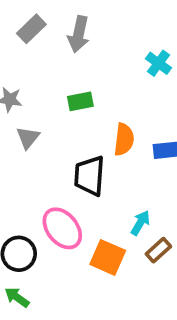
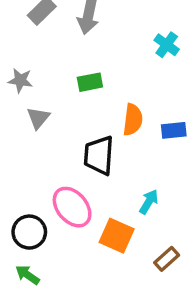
brown rectangle: (158, 250) -> (167, 259), moved

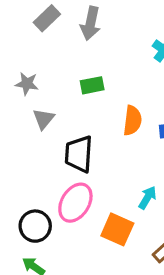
black trapezoid: (99, 155) -> (79, 154), moved
pink ellipse: (72, 207) -> (75, 203), turned 72

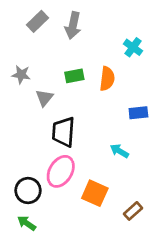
gray triangle: (44, 119) -> (44, 98), moved
orange semicircle: (132, 120) -> (107, 79), moved
cyan arrow: (147, 198) -> (119, 151), moved, turned -90

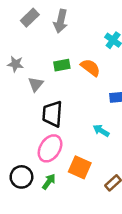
orange semicircle: (107, 79) -> (90, 68), turned -60
black circle: (28, 190) -> (21, 177), moved
green arrow: (27, 223) -> (49, 182), moved, turned 91

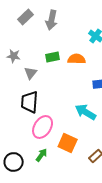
orange semicircle: (90, 68) -> (77, 59), turned -36
black trapezoid: (52, 114) -> (30, 102), moved
cyan arrow: (101, 131) -> (86, 112), size x1.5
black circle: (21, 177) -> (14, 162), moved

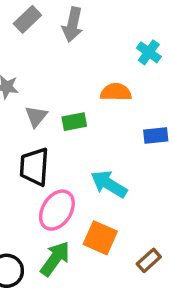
green rectangle: (53, 57) -> (74, 122), moved
cyan arrow: (86, 112) -> (109, 184), moved
green arrow: (42, 155) -> (55, 259), size x1.5

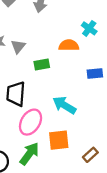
cyan cross: (149, 52) -> (89, 28), moved
gray triangle: (36, 116) -> (18, 46), moved
orange square: (100, 238) -> (59, 140), turned -30

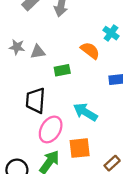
orange semicircle: (69, 45) -> (90, 51), turned 36
gray triangle: (18, 46) -> (38, 52), turned 42

